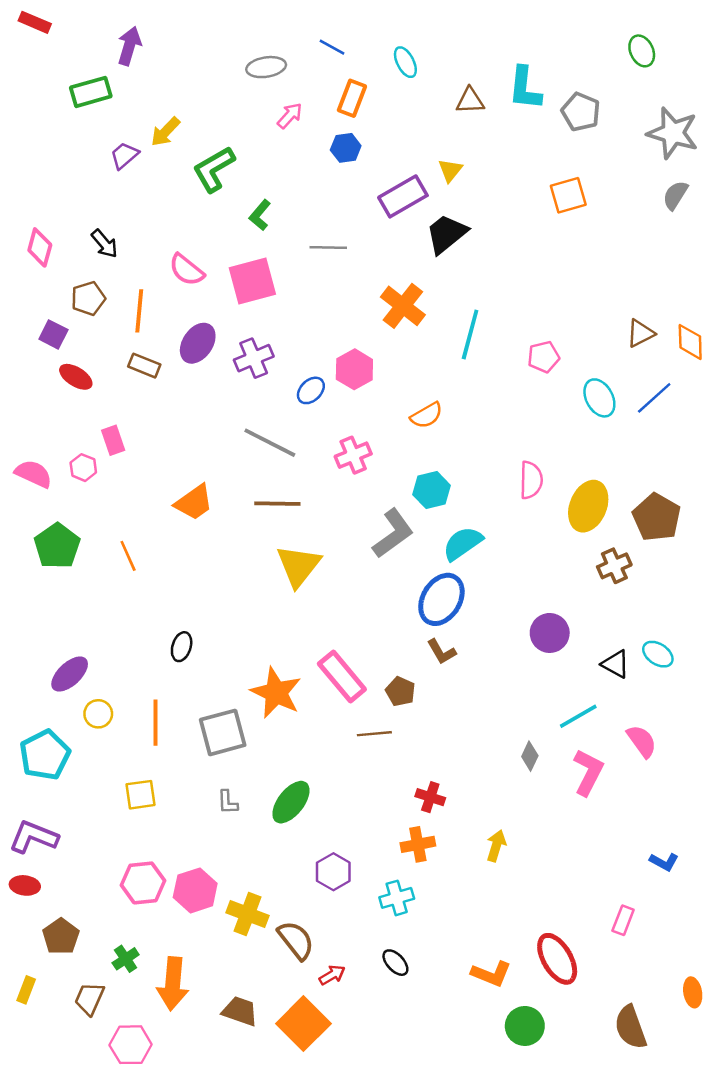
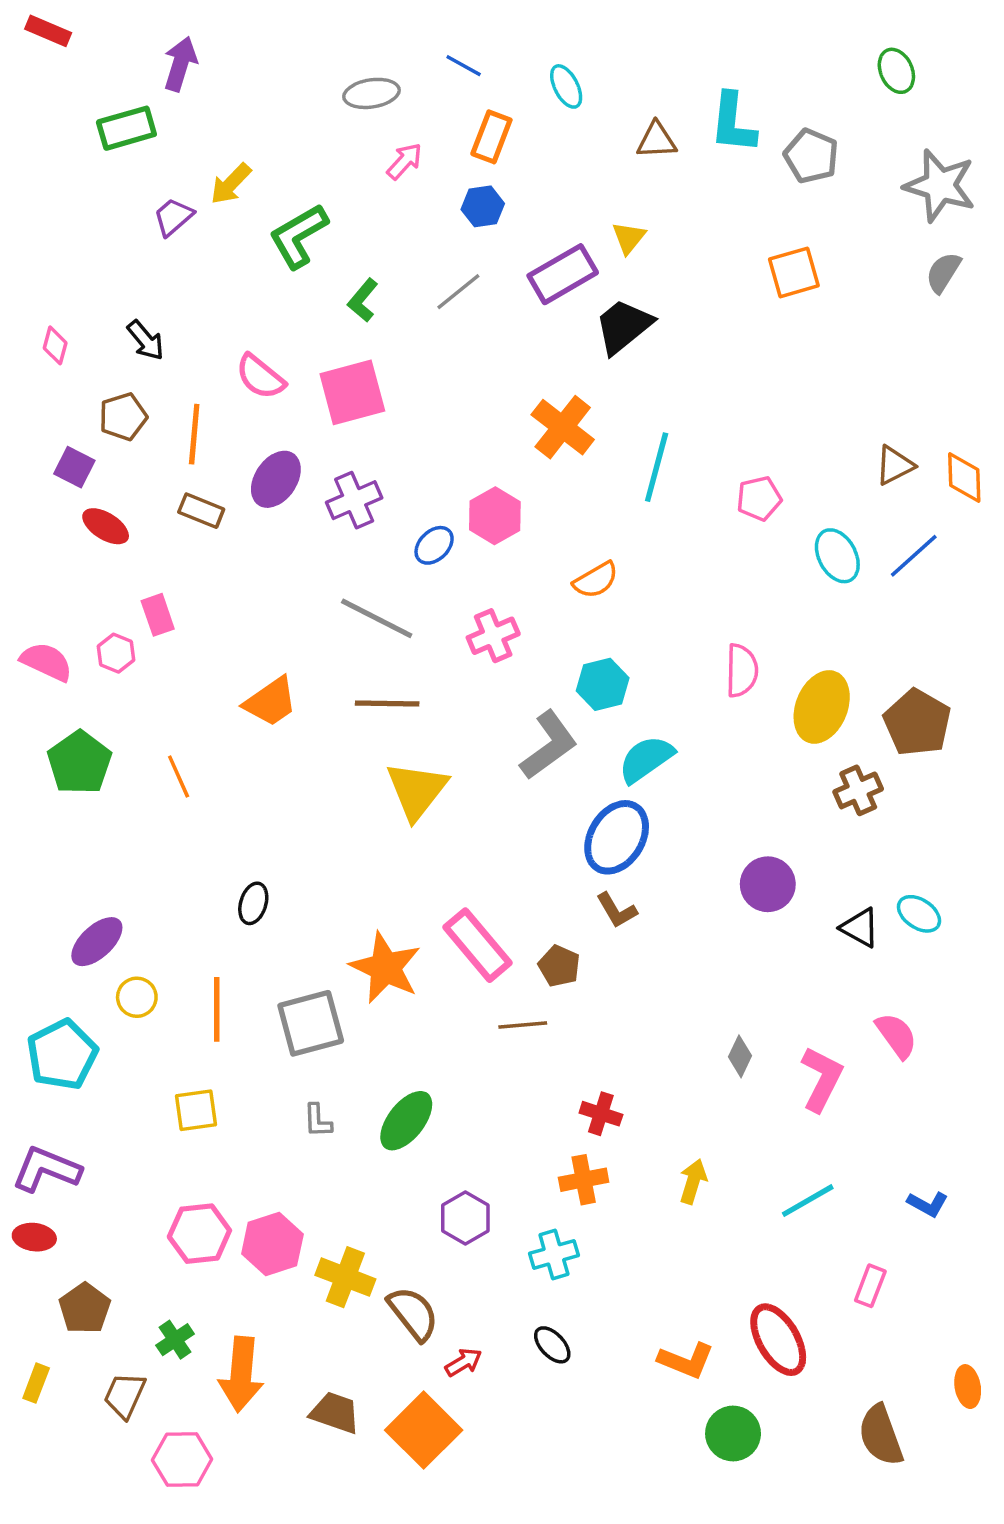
pink diamond: (40, 247) -> (55, 345), size x0.7
gray line: (328, 247) -> (458, 292), moved, turned -40
cyan line: (578, 716) -> (808, 1201), moved

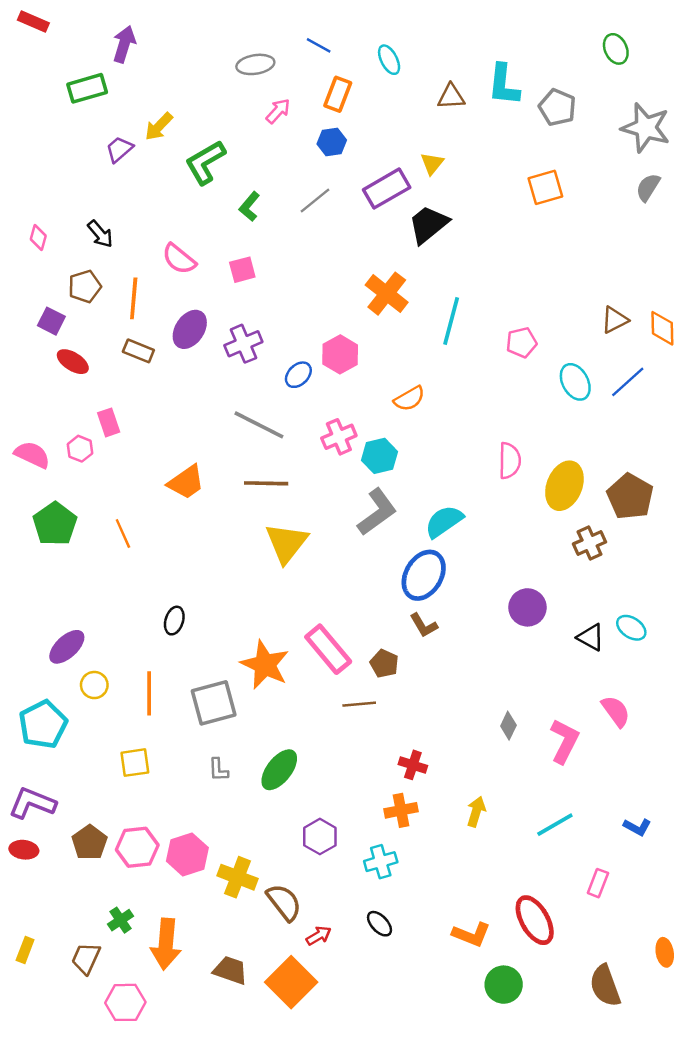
pink square: (352, 392) -> (242, 270), size x0.6
cyan hexagon: (603, 684) -> (380, 456), moved
brown pentagon: (85, 1308) -> (90, 843), moved

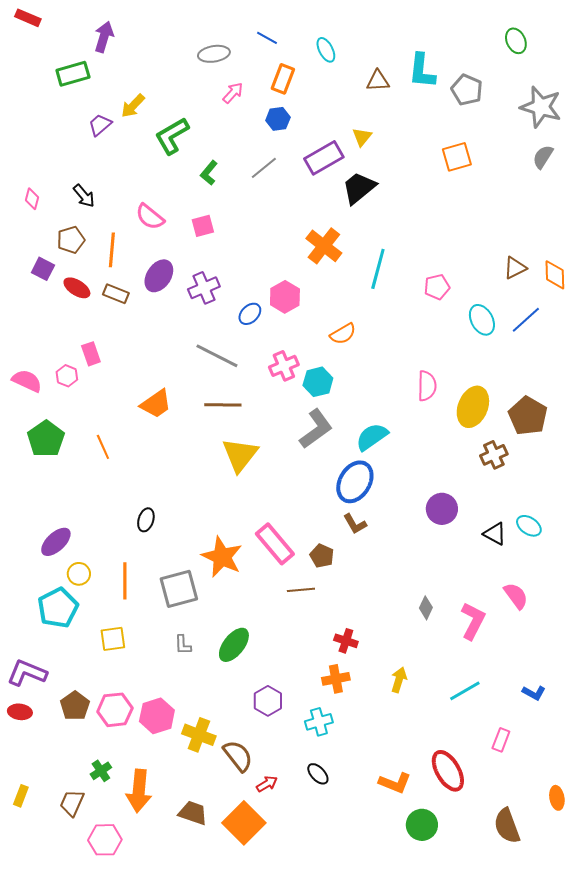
red ellipse: (73, 362) -> (77, 288), moved
cyan pentagon: (43, 724) -> (58, 608), moved

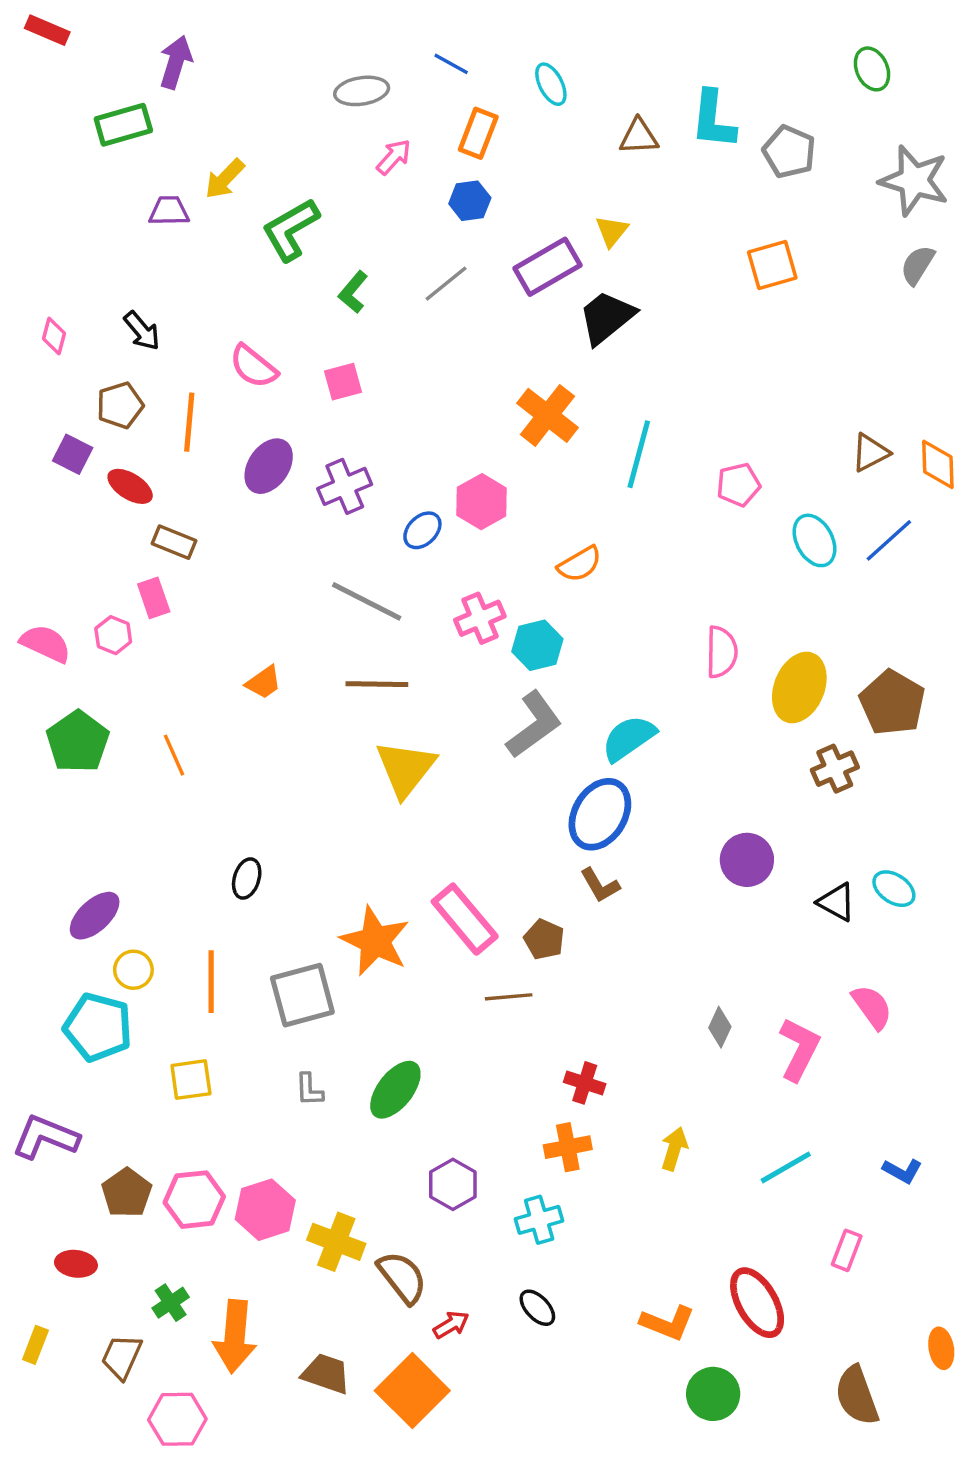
purple trapezoid: (100, 125) -> (169, 211), turned 40
brown rectangle: (116, 294) -> (174, 542), moved
orange trapezoid: (156, 404) -> (264, 682), size x0.7
cyan pentagon: (58, 608) -> (98, 1027), turned -30
red ellipse: (20, 712) -> (76, 1264), moved

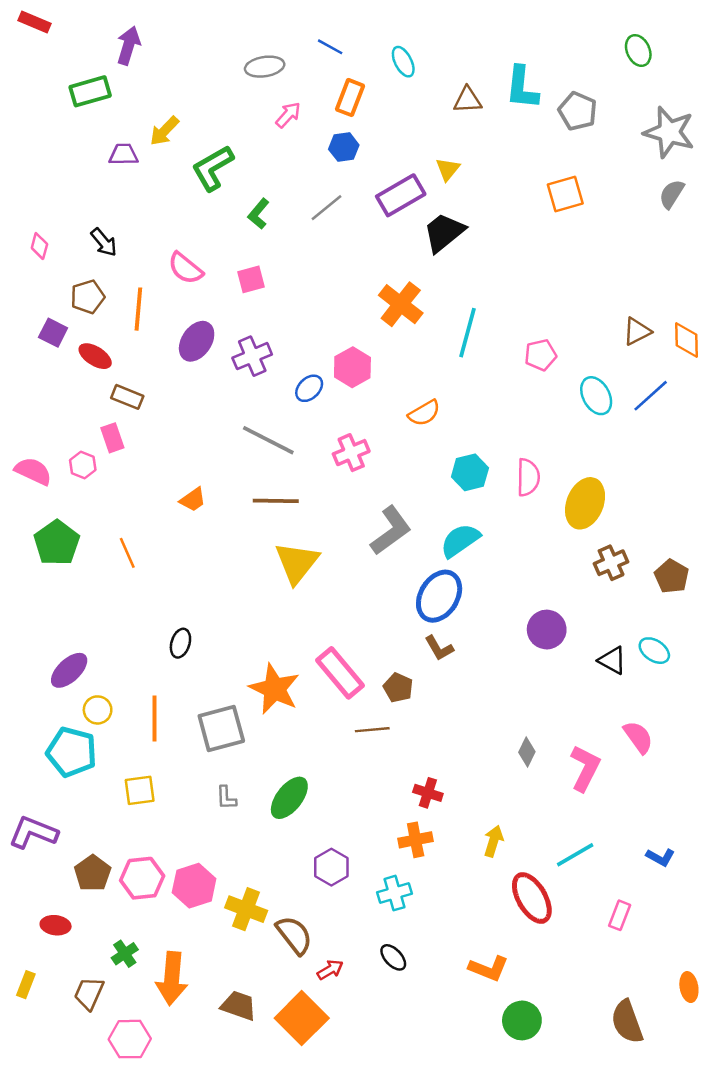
cyan hexagon: (537, 645) -> (470, 472), moved
brown pentagon: (892, 703) -> (672, 576), moved, size x0.7
red ellipse: (757, 1303) -> (532, 898), moved

